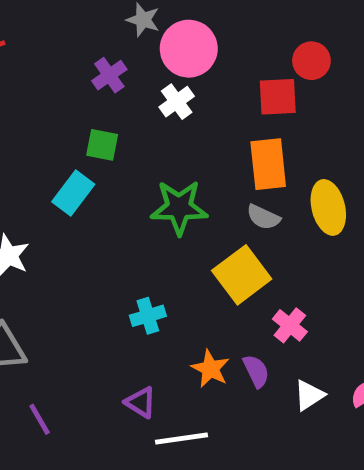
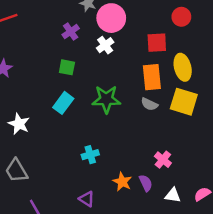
red circle: (311, 61) -> (181, 17), moved
cyan rectangle: (73, 193) -> (63, 103), moved
yellow ellipse: (328, 207) -> (183, 67), moved
yellow square: (242, 275) -> (184, 102), moved, turned -36
white triangle: (309, 395) -> (173, 195), turned 42

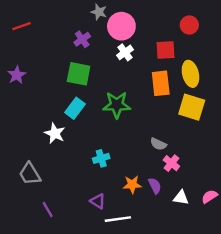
white cross: (105, 45) -> (125, 52), moved
green square: (67, 67) -> (79, 74), size x1.5
gray semicircle: (149, 104) -> (158, 144), moved
white star: (19, 124) -> (55, 133), moved
orange star: (122, 182) -> (132, 185), turned -30

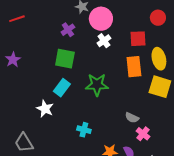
cyan cross: (101, 158) -> (84, 130), turned 32

